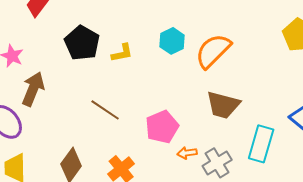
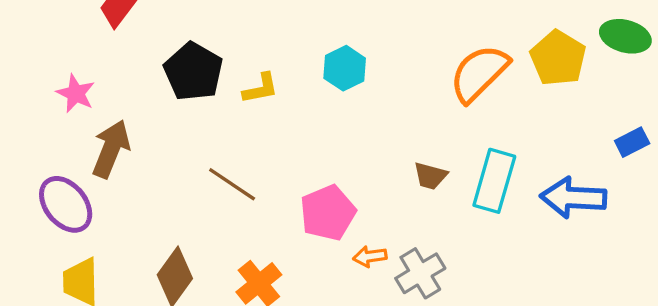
orange semicircle: (213, 51) -> (479, 73), moved
brown trapezoid: (223, 105) -> (430, 176), size x0.6
cyan rectangle: (261, 144) -> (494, 181), moved

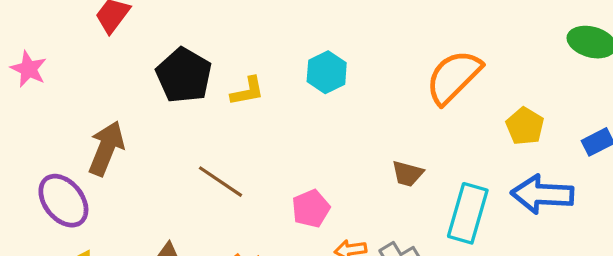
yellow pentagon: (558, 58) -> (525, 126), moved, size x0.7
pink star: (76, 93) -> (29, 69), moved
cyan rectangle: (494, 181) -> (468, 213), moved
pink pentagon: (328, 213) -> (311, 209), size x0.7

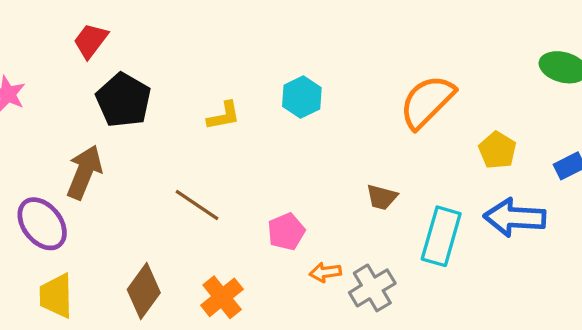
black pentagon: (184, 75) -> (123, 100), moved

